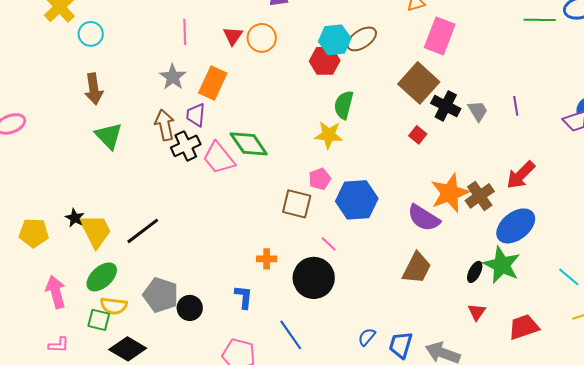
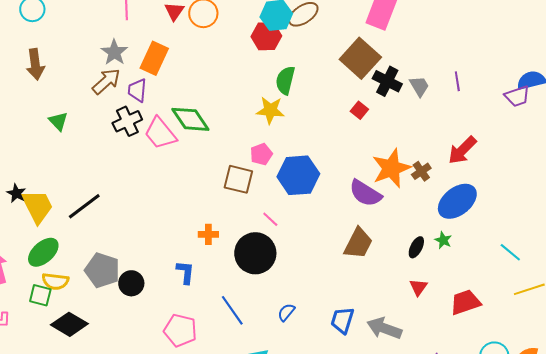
brown arrow: (165, 125) -> (106, 81), moved, turned 60
green triangle: (109, 136) -> (58, 121), moved, size x0.7
brown cross: (480, 196) -> (421, 171), size x0.7
green star: (502, 265) -> (443, 240), size x0.5
blue semicircle: (367, 337) -> (286, 312), moved

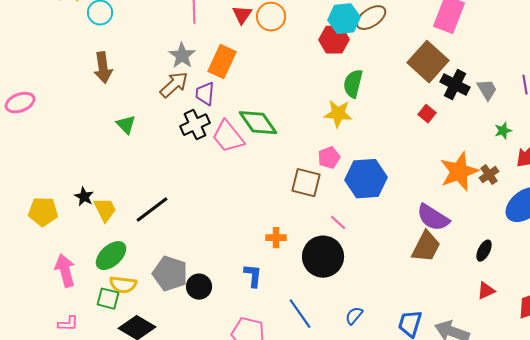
purple semicircle: (365, 193) -> (433, 218), moved
yellow trapezoid: (37, 206) -> (105, 210), size x0.7
green star: (443, 240) -> (503, 131), moved, turned 30
red triangle: (418, 287) -> (486, 291), turned 30

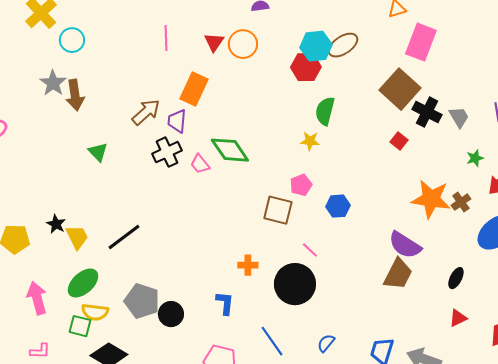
gray star: (182, 56) -> (53, 83), moved
yellow star: (338, 114) -> (310, 141), size x0.7
pink trapezoid: (228, 137) -> (200, 164), size x0.6
orange star: (459, 172) -> (431, 199), turned 30
blue hexagon: (366, 179) -> (338, 206), size x0.6

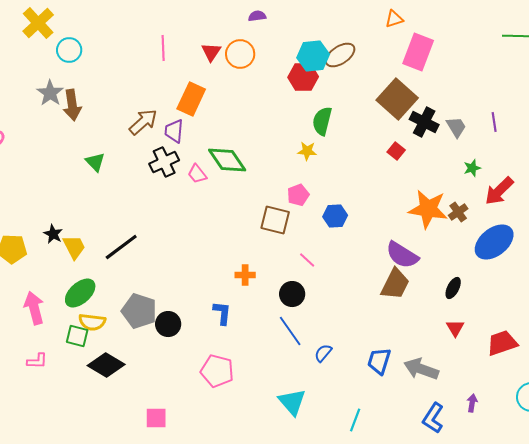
black circle: (295, 284) -> (292, 294), size x0.6
red triangle: (458, 318) -> (455, 328), turned -36
blue line: (272, 341) -> (290, 331), moved

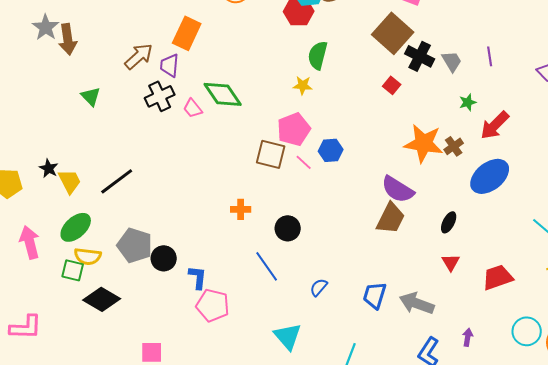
pink pentagon: (298, 195) -> (294, 129), size x1.5
pink line: (307, 260) -> (304, 162), moved
blue L-shape: (222, 313) -> (198, 277), moved
blue line: (290, 331) -> (267, 266), moved
pink L-shape: (37, 361) -> (26, 327), moved, size x1.6

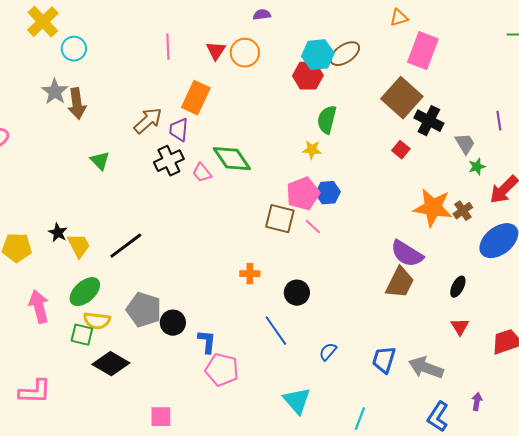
gray trapezoid: (452, 61) -> (465, 144), moved
blue hexagon: (331, 150) -> (328, 193), moved

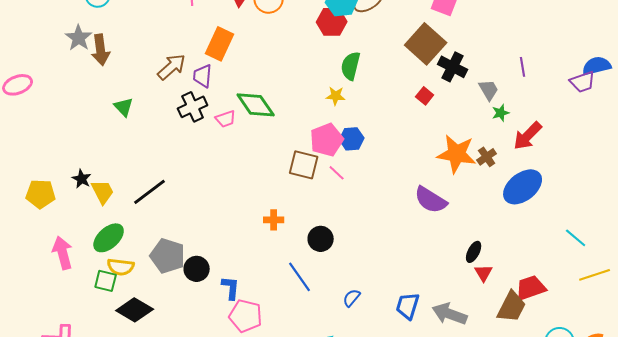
pink trapezoid: (202, 173) -> (226, 119), turned -70
brown trapezoid: (400, 283) -> (512, 307), moved
black ellipse: (458, 287) -> (474, 252), moved

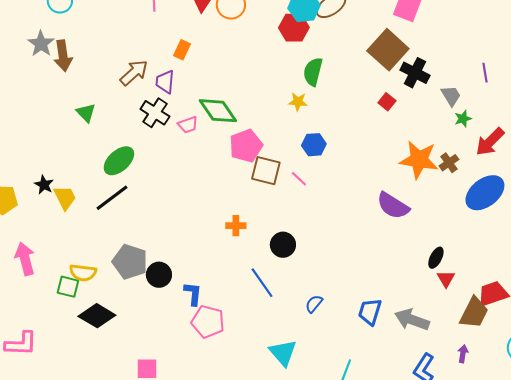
orange rectangle: (220, 44) -> (182, 50), size x0.6
black cross: (193, 107) -> (155, 113), turned -32
pink pentagon: (327, 140) -> (246, 146), moved
green ellipse: (109, 238) -> (119, 161), moved

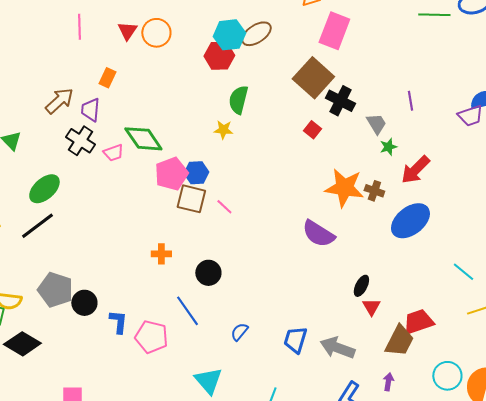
blue hexagon: (314, 145) -> (196, 173), moved
brown cross: (449, 163) -> (374, 191), turned -36
pink pentagon: (208, 322) -> (151, 337), moved

